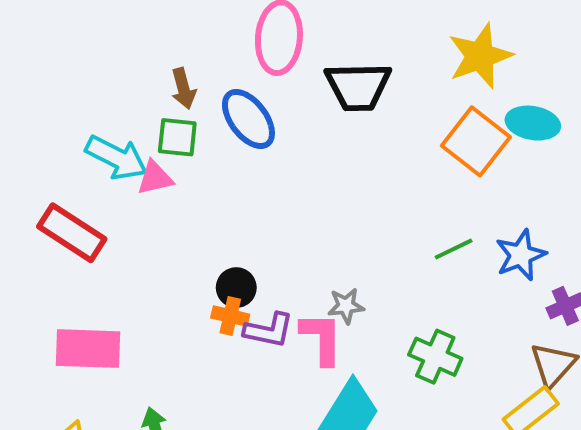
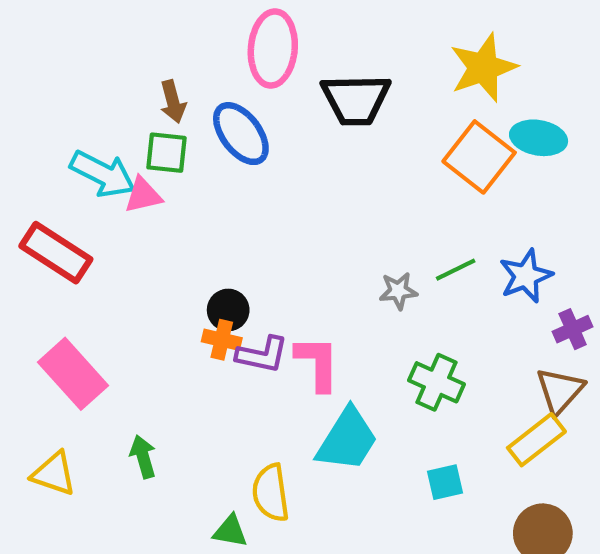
gray star: (346, 306) -> (398, 291), moved
pink rectangle: (88, 349) -> (73, 374), turned 46

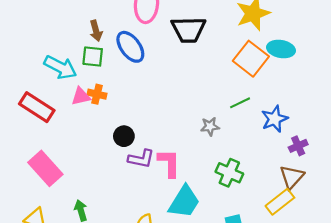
pink triangle: (143, 195) -> (81, 96), moved
green line: (456, 270) -> (240, 103), moved
orange cross: (222, 340) -> (97, 94), moved

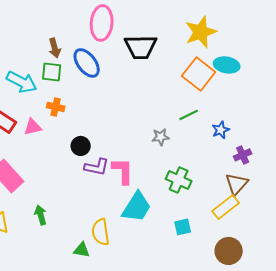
pink triangle: (81, 96) -> (33, 127), moved
blue star: (275, 119) -> (221, 130), size x0.7

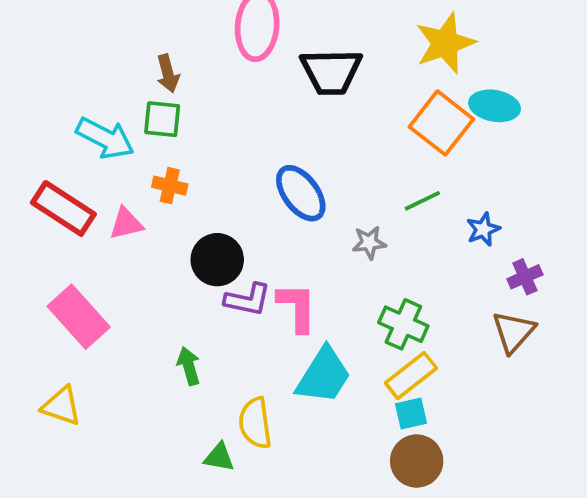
blue ellipse: (87, 63) -> (301, 193), moved
black circle: (81, 146) -> (217, 260), size x1.4
yellow rectangle: (226, 207) -> (411, 376), moved
green arrow: (41, 215) -> (189, 366), moved
brown circle: (229, 251) -> (417, 461), moved

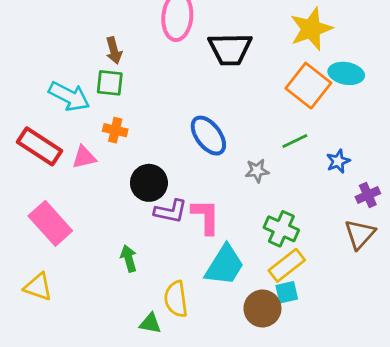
brown circle: (417, 461) -> (262, 309), moved

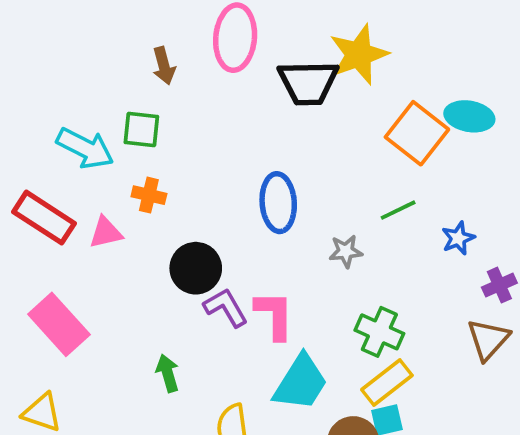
yellow star: (311, 29) -> (359, 55), moved
brown arrow: (114, 50) -> (164, 66), moved
blue ellipse: (208, 136) -> (278, 203), turned 33
purple L-shape: (171, 211) -> (226, 308), turned -132

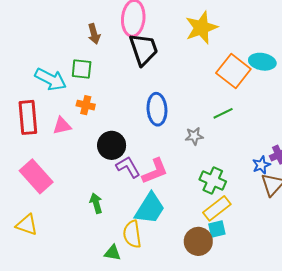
black trapezoid: (308, 83) -> (144, 49), moved, turned -108
red rectangle: (44, 218) -> (28, 117), turned 52
blue star: (458, 238) -> (261, 165), moved
pink L-shape: (274, 315) -> (155, 171), turned 68
cyan trapezoid: (301, 383) -> (150, 208), moved

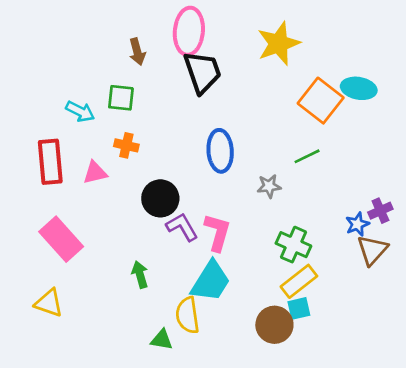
cyan arrow: (51, 79) -> (80, 111), size x0.7
pink L-shape: (155, 171) -> (217, 232), turned -52

